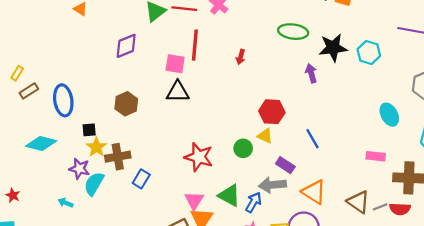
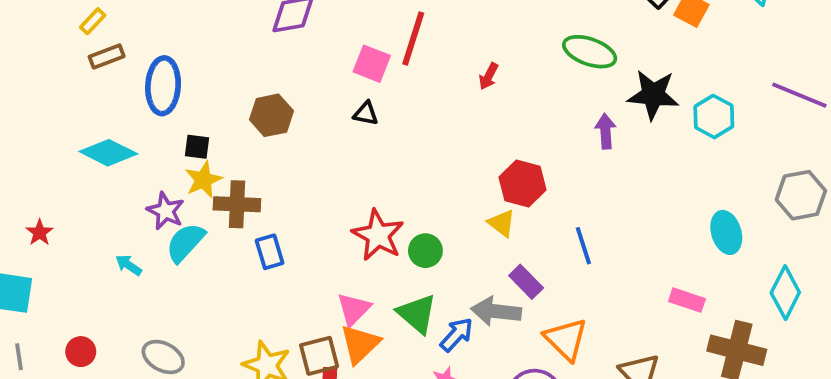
black triangle: (178, 92) -> (366, 113), size x0.6
green circle: (243, 148) -> (425, 251), moved
blue rectangle: (141, 179) -> (270, 252), turned -60

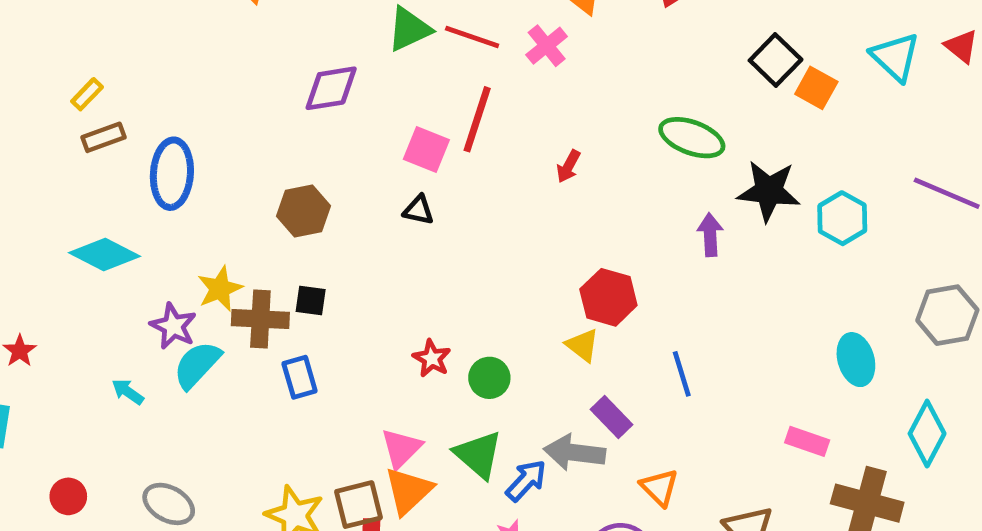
black square: (197, 147) -> (311, 300), moved
red star: (378, 235) -> (432, 358), size x0.6
orange triangle: (566, 339) -> (659, 488), size x0.7

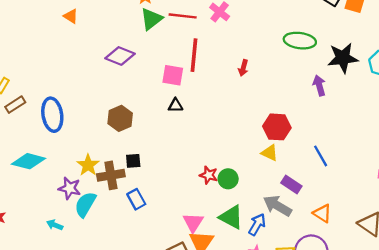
purple diamond: (331, 88) -> (120, 56), turned 44
red star: (432, 358) -> (209, 175), moved
gray arrow: (575, 453) -> (277, 206), turned 36

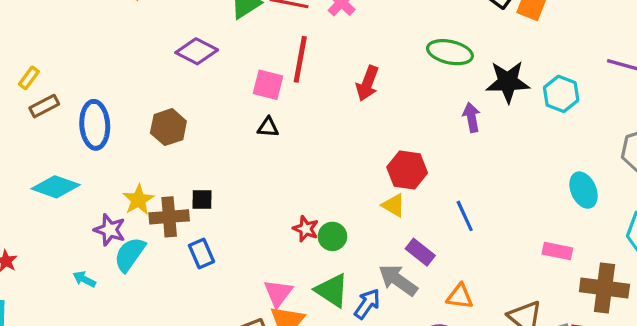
red arrow: (243, 68) -> (367, 83), size x1.5
brown hexagon: (120, 118) -> (168, 127), moved
orange triangle: (322, 213) -> (460, 296), turned -30

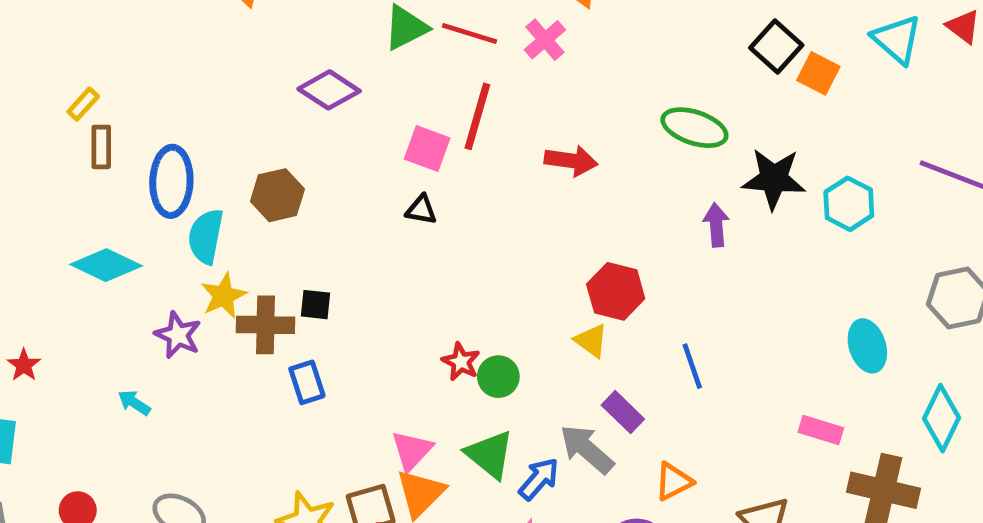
red arrow: (367, 83) -> (571, 161), turned -108
brown rectangle: (44, 106) -> (101, 147), turned -68
cyan semicircle: (130, 254) -> (206, 236), moved, turned -30
orange triangle: (460, 296) -> (673, 482), turned -40

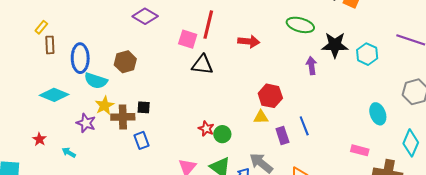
black triangle: (421, 210) -> (202, 65), moved, size x1.6
cyan semicircle: (206, 236) -> (96, 81), turned -80
yellow triangle: (591, 341) -> (261, 117), turned -35
red star: (24, 365) -> (39, 139), moved
purple rectangle: (623, 412) -> (282, 135), moved, turned 30

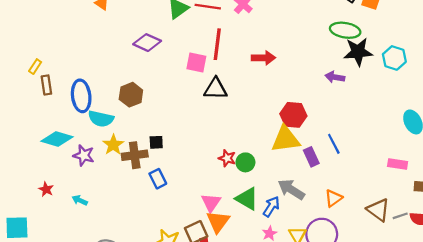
green ellipse: (300, 25) -> (345, 30), moved
purple arrow: (311, 66) -> (335, 77), turned -66
yellow triangle: (261, 117) -> (286, 139), size x1.8
purple star: (86, 123) -> (84, 155), moved

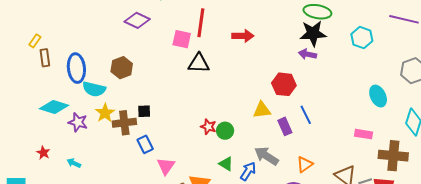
black star: (358, 52) -> (313, 33), moved
red hexagon: (293, 115) -> (284, 84), moved
yellow triangle: (286, 139) -> (262, 110), size x0.7
green triangle: (247, 199) -> (226, 164), size x0.7
pink triangle: (211, 203) -> (166, 166), moved

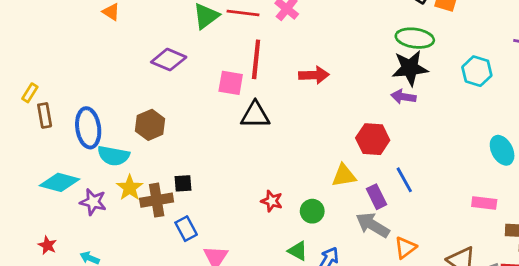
green circle: (225, 131) -> (312, 211), moved
gray arrow: (266, 156) -> (373, 225), moved

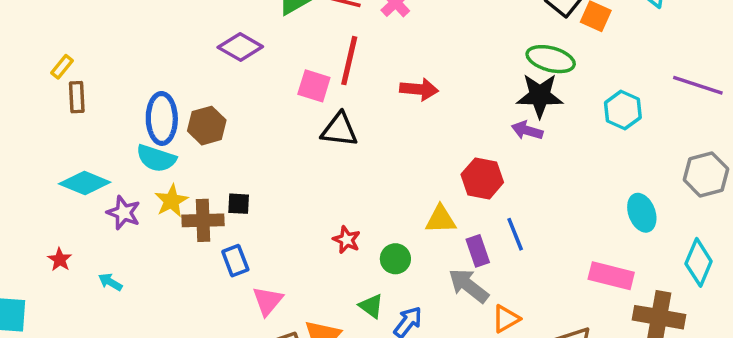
blue ellipse: (88, 128) -> (162, 118), moved
pink rectangle: (484, 203) -> (611, 276), size x1.4

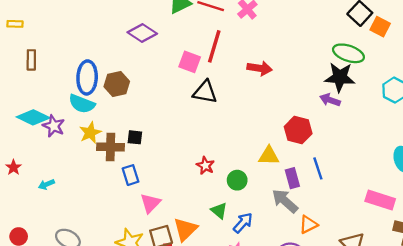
yellow rectangle: (62, 67) -> (15, 24), moved, turned 49
purple star: (124, 213) -> (54, 126), moved
cyan arrow: (110, 282) -> (46, 184), turned -56

